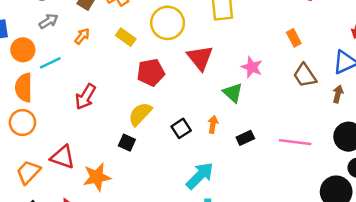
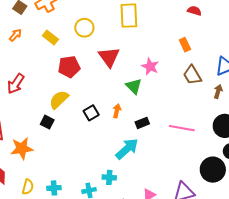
yellow circle: (168, 23) -> (84, 28), size x0.7
cyan arrow: (200, 176) -> (127, 149), moved

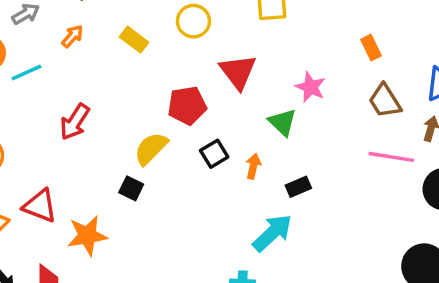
red pentagon: (69, 67) -> (187, 106), moved
black square: (91, 113) -> (214, 154), moved
pink line: (182, 128) -> (391, 157), moved

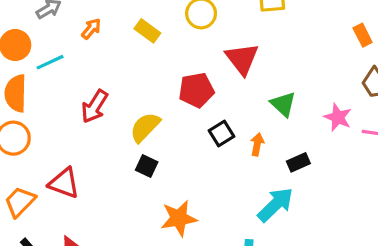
pink star: (310, 87) -> (338, 117), moved
yellow semicircle: (151, 148) -> (145, 127), moved
orange star: (87, 236) -> (179, 218), moved

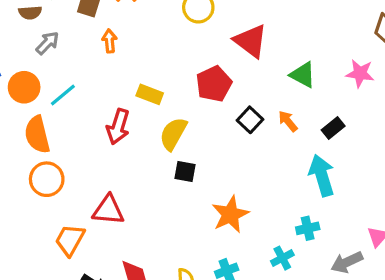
orange arrow: (91, 29) -> (109, 41), moved, turned -30
yellow rectangle: (147, 31) -> (150, 94), moved
orange arrow: (257, 144) -> (288, 121), turned -35
cyan arrow: (275, 205) -> (322, 175), turned -48

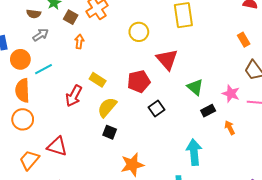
orange arrow: (288, 121) -> (230, 128), moved
black rectangle: (333, 128) -> (208, 111), moved

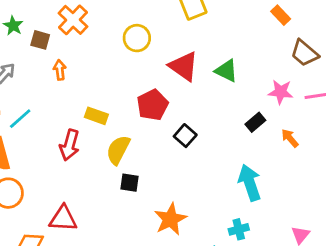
green triangle: (195, 87) -> (226, 71), moved

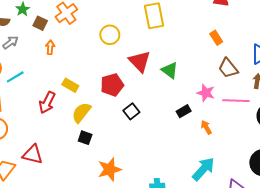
cyan arrow: (250, 183) -> (203, 169), moved, turned 50

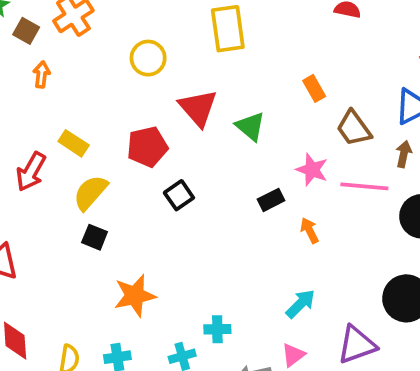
orange rectangle: (216, 38) -> (314, 88), moved
cyan arrow: (203, 169) -> (301, 304), size x0.7

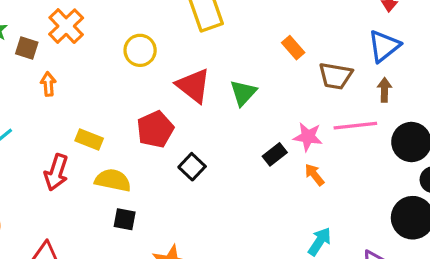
green triangle: (250, 126) -> (243, 93), turned 44
brown trapezoid: (354, 128) -> (335, 76), turned -33
pink star: (312, 170) -> (308, 137), moved
yellow semicircle: (90, 193) -> (113, 180), turned 72

